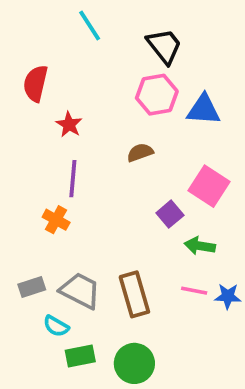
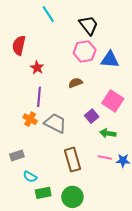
gray trapezoid: (80, 291) -> (55, 123), moved

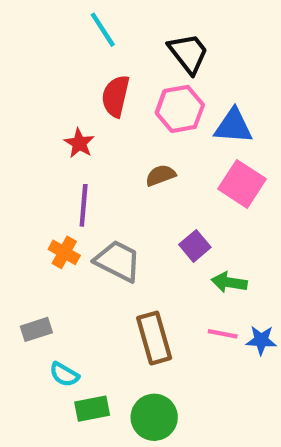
red semicircle: (19, 45) -> (116, 96), moved
pink square: (113, 101) -> (242, 184), moved

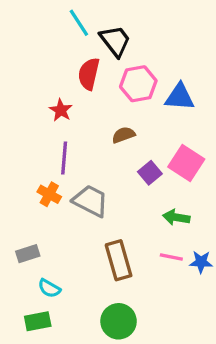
black trapezoid: (188, 53) -> (115, 41), moved
pink square: (242, 184) -> (186, 163), moved
purple square: (195, 246) -> (150, 173), moved
green rectangle: (92, 409) -> (38, 321), moved

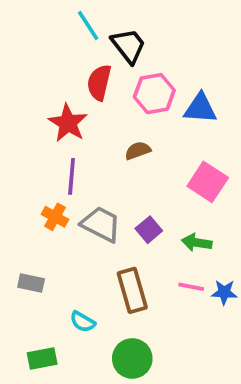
red star: (61, 110) -> (68, 123), size x1.5
purple square: (150, 173) -> (149, 230), moved
gray rectangle: (28, 254) -> (31, 283), turned 30
cyan semicircle: (49, 288) -> (83, 322), moved

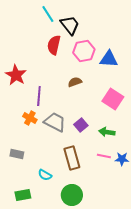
red star: (68, 123) -> (16, 75), moved

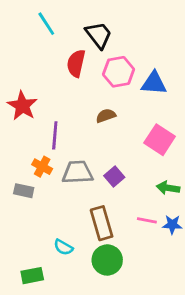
cyan line: (48, 14) -> (46, 24), moved
gray trapezoid: (55, 122) -> (77, 172), turned -30
green arrow: (107, 132) -> (168, 188), moved
gray rectangle: (17, 154) -> (24, 191), moved
green circle: (72, 195) -> (107, 260), moved

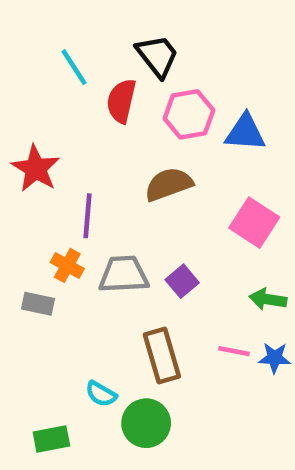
cyan line: (46, 24) -> (74, 67), moved
brown semicircle: (106, 116) -> (169, 184), size x1.5
green circle: (107, 260) -> (146, 423), moved

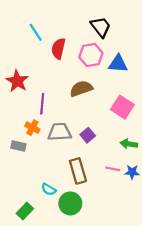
black trapezoid: (157, 56) -> (101, 27), moved
green rectangle: (51, 439) -> (25, 211), turned -35

